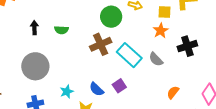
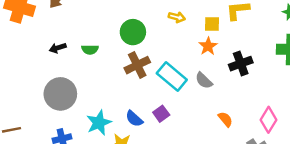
green circle: (111, 17) -> (133, 32), moved
black arrow: (34, 28) -> (58, 48), turned -104
cyan star: (67, 92) -> (99, 123), size x1.5
orange semicircle: (173, 92) -> (225, 119), turned 104

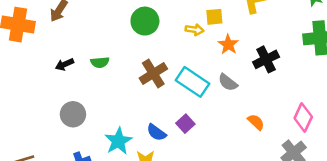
yellow arrow: (177, 17) -> (195, 30), moved
yellow square: (212, 24) -> (214, 17), moved
green circle: (133, 32) -> (145, 21), moved
gray circle: (60, 94) -> (73, 114), size x0.7

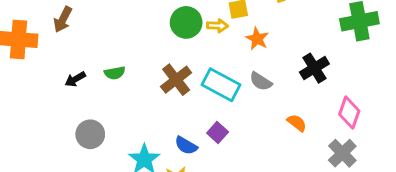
green circle: (145, 21) -> (186, 22), moved
black cross: (266, 59) -> (314, 68), moved

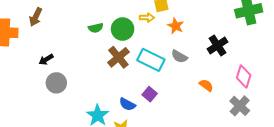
green circle: (186, 22) -> (123, 29), moved
green semicircle: (115, 73) -> (96, 28), moved
gray circle: (90, 134) -> (56, 83), moved

